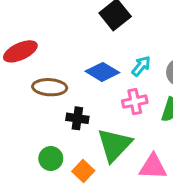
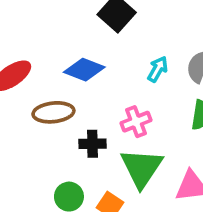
blue diamond: (102, 72) -> (84, 70), moved
pink cross: (135, 102) -> (136, 122), moved

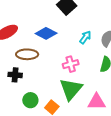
black cross: (92, 144) -> (15, 75), moved

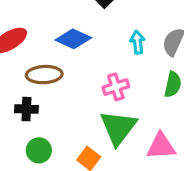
cyan arrow: (85, 37) -> (137, 42), turned -40
green circle: (30, 100) -> (39, 150), moved

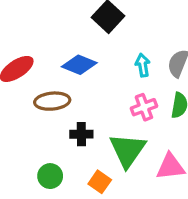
pink cross: (116, 87) -> (144, 107), moved
black cross: (26, 109) -> (81, 134), moved

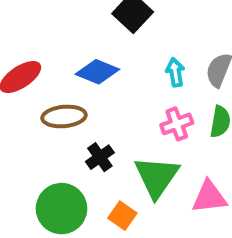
black cross: (81, 134) -> (100, 157), turned -35
green circle: (50, 176) -> (62, 209), size x1.6

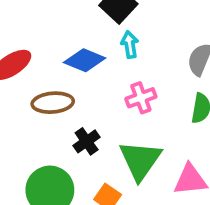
cyan arrow: (175, 72) -> (130, 45), moved
pink cross: (177, 124) -> (141, 98), moved

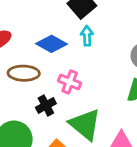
pink cross: (141, 98) -> (70, 82), moved, turned 35
green triangle: (140, 160) -> (85, 124), turned -32

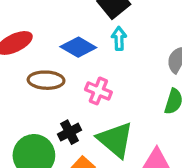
black cross: (46, 105) -> (70, 132), moved

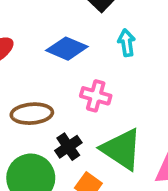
cyan arrow: (119, 38) -> (127, 43), moved
brown ellipse: (46, 80) -> (32, 114), moved

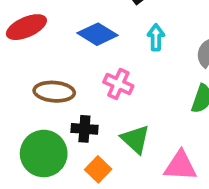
black cross: (68, 147) -> (84, 129), turned 30
green triangle: (122, 149) -> (135, 139), size x0.7

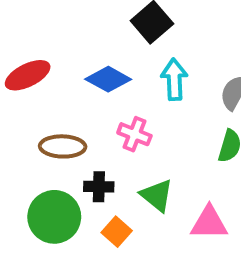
cyan arrow: (156, 37) -> (174, 79), size x1.4

